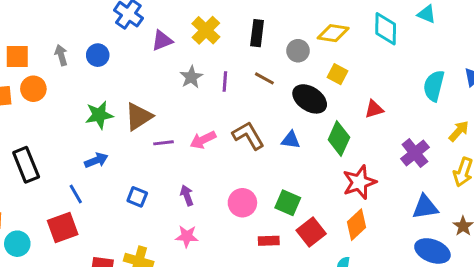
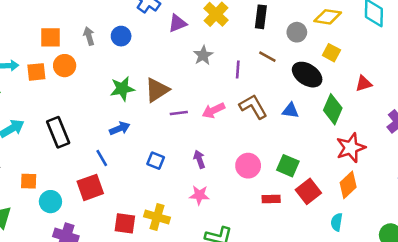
purple line: (225, 81) -> (238, 69), moved

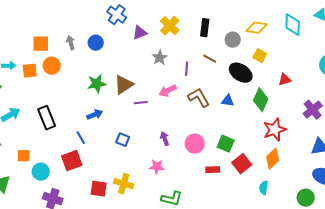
pink arrow: (213, 110) -> (168, 91), moved
purple arrow: (199, 159) -> (165, 139), moved

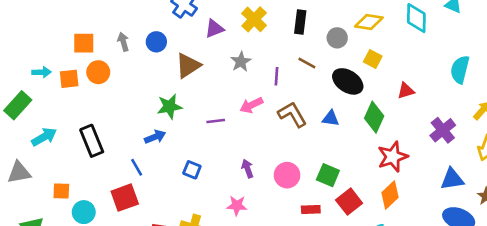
green star: (97, 84) -> (170, 106), moved
brown triangle: (124, 85) -> (188, 66), moved

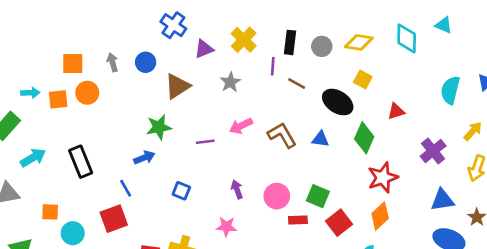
gray circle: (337, 38) -> (322, 46), moved
purple line: (276, 76) -> (273, 66), moved
red rectangle: (311, 209) -> (298, 220), moved

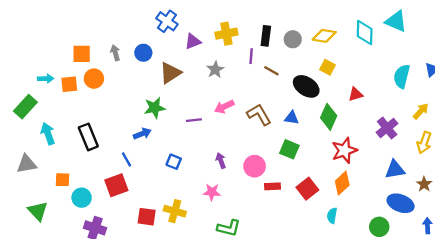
cyan triangle: (444, 25) -> (396, 21), size x1.5
yellow cross: (244, 40) -> (226, 34), turned 35
cyan arrow: (33, 158) -> (48, 134), turned -80
green square: (318, 196) -> (289, 149), moved

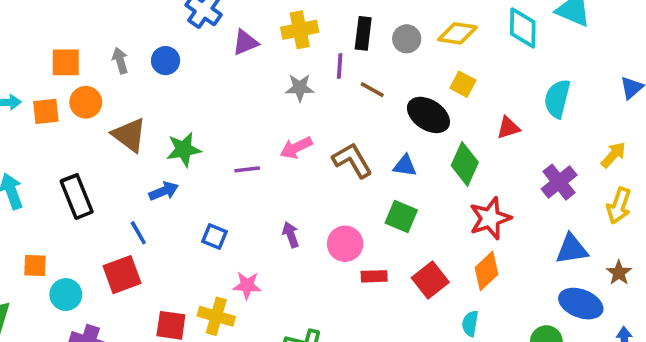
gray star: (215, 70) -> (300, 88), moved, turned 30
brown triangle: (170, 73) -> (129, 135), moved, turned -50
cyan semicircle: (402, 76) -> (557, 99), moved
pink star: (212, 192) -> (247, 285), moved

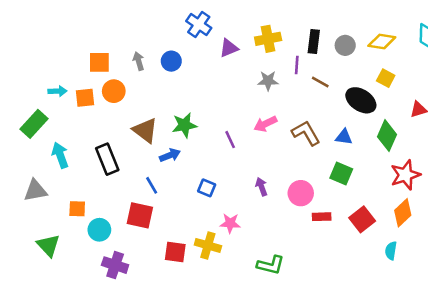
brown triangle: (129, 135) -> (145, 130), moved
purple line: (247, 169) -> (230, 140), turned 72
red square: (122, 275) -> (140, 215), turned 32

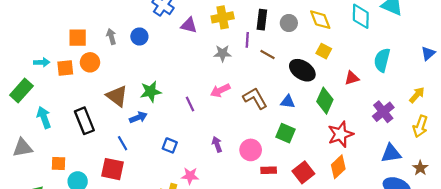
yellow diamond: (382, 41) -> (320, 20), turned 60
purple triangle: (229, 48) -> (189, 25), turned 36

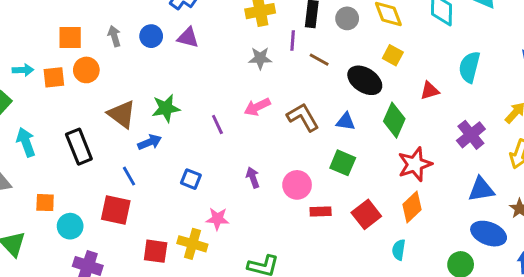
purple triangle: (189, 25) -> (188, 38), moved

